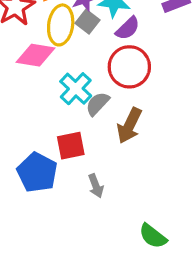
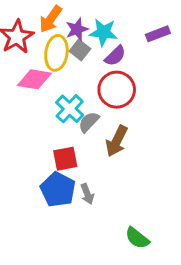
blue pentagon: (37, 172) -> (58, 190), moved

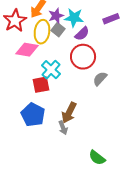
gray semicircle: (89, 122) -> (100, 79), moved
brown arrow: (117, 141) -> (69, 113), moved
red square: (65, 159) -> (41, 85), moved
blue pentagon: (58, 190) -> (33, 115), moved

